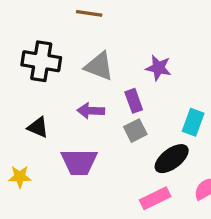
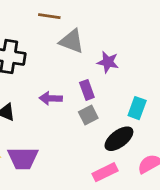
gray triangle: (99, 66) -> (72, 41), moved
purple trapezoid: (79, 162) -> (23, 158), moved

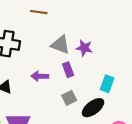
gray triangle: (72, 41) -> (60, 45), moved
gray square: (88, 115) -> (69, 98), moved

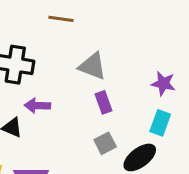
purple star: (84, 48) -> (163, 83), moved
purple arrow: (40, 76) -> (37, 106), moved

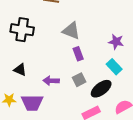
purple arrow: (37, 106) -> (51, 81), moved
cyan rectangle: (160, 123) -> (114, 67), turned -63

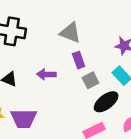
gray square: (79, 80) -> (91, 80), moved
purple arrow: (51, 81) -> (46, 74), moved

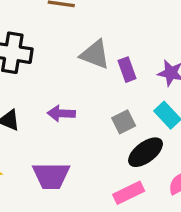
purple rectangle: (79, 60) -> (127, 70), moved
purple trapezoid: (24, 119) -> (51, 176), moved

